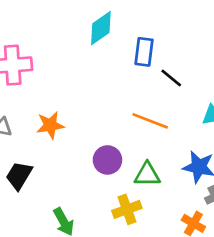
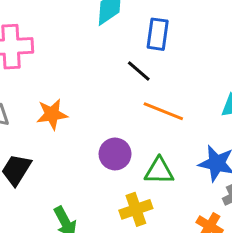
black line: (171, 78) -> (139, 71), moved

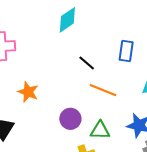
blue rectangle: (158, 34) -> (126, 51), moved
orange star: (52, 114) -> (28, 92), turned 30

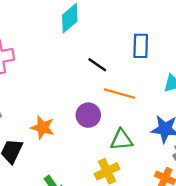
orange star: (28, 92) -> (43, 127), moved
purple circle: (70, 119) -> (88, 115), moved

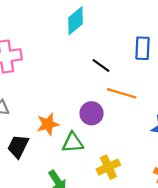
orange star: (43, 127) -> (48, 124), turned -30
green triangle: (121, 140) -> (73, 143), moved

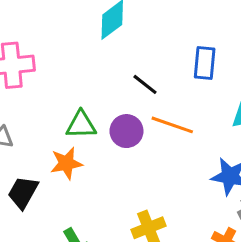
purple circle: (92, 113) -> (126, 131), moved
green triangle: (73, 143) -> (81, 125), moved

